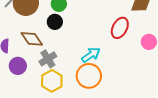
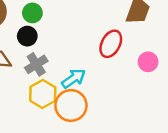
gray cross: (48, 59) -> (36, 64), moved
yellow hexagon: (52, 81) -> (43, 94), moved

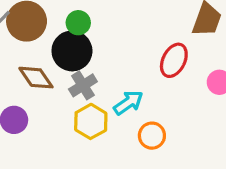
black circle: (27, 36) -> (72, 51), size x1.6
orange circle: (71, 105) -> (152, 136), moved, size x0.7

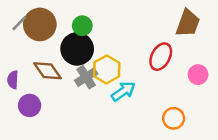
yellow hexagon: (91, 121) -> (107, 69), moved
orange circle: (152, 136) -> (174, 118), moved

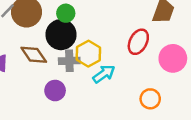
pink circle: (198, 75) -> (173, 58), size x1.5
gray cross: (86, 77) -> (69, 61), turned 30
purple circle: (30, 105) -> (55, 91), moved

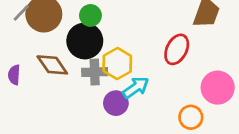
pink circle: (173, 58) -> (218, 88), moved
purple circle: (55, 91) -> (116, 103), moved

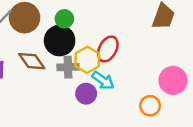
red ellipse: (177, 49) -> (108, 49), moved
cyan arrow: (136, 88) -> (103, 80), turned 70

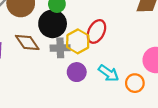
cyan arrow: (103, 80) -> (109, 73), moved

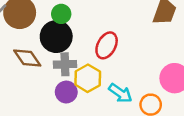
yellow hexagon: (78, 41) -> (88, 78), moved
purple circle: (77, 72) -> (66, 92), moved

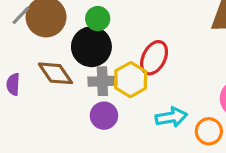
yellow hexagon: (88, 78) -> (131, 80), moved
cyan arrow: (120, 93) -> (171, 117), turned -45

